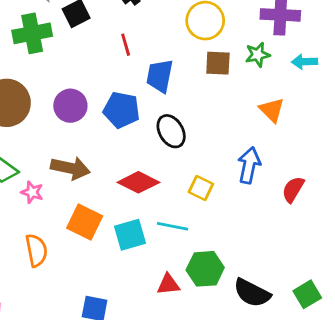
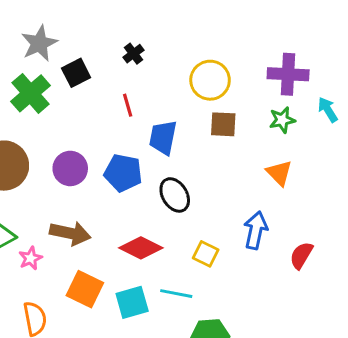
green cross: (32, 33) -> (30, 93), turned -30
green star: (258, 55) -> (282, 120), moved
cyan arrow: (304, 62) -> (328, 110), moved, turned 60
pink star: (32, 192) -> (30, 258), turned 30

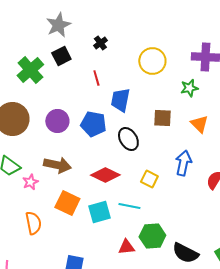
gray star: (39, 43) -> (58, 25), moved
green star: (282, 120) -> (189, 88), moved
brown square: (223, 124) -> (162, 118), moved

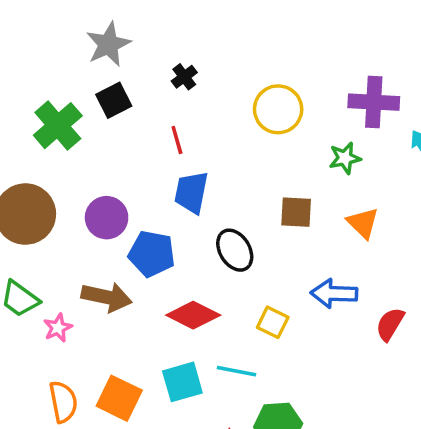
blue trapezoid: (120, 100) -> (191, 192), moved
blue pentagon: (93, 124) -> (152, 254), moved
blue arrow: (183, 163) -> (334, 293), turned -100
orange square: (67, 203) -> (119, 398), moved

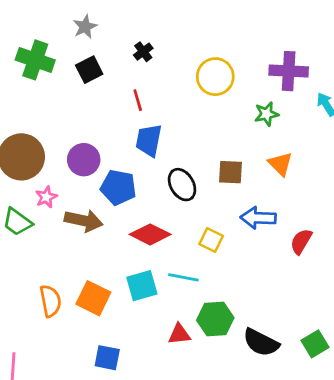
gray star: (108, 44) -> (85, 27), size x0.7
green cross: (58, 126) -> (35, 60), moved, turned -30
brown square: (296, 212) -> (230, 172), moved
pink star: (58, 328) -> (46, 197), moved

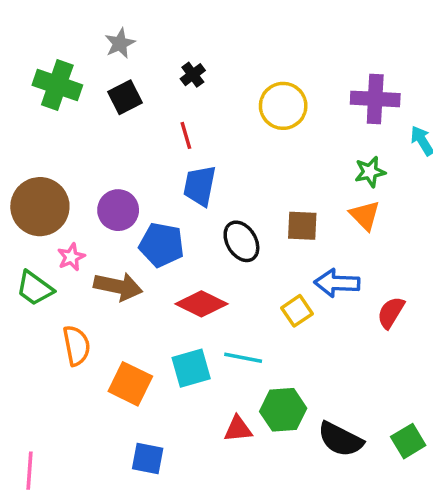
green star: (266, 114) -> (370, 172), moved
yellow square: (211, 240) -> (297, 311), moved, turned 30
orange semicircle: (50, 301) -> (76, 346), moved

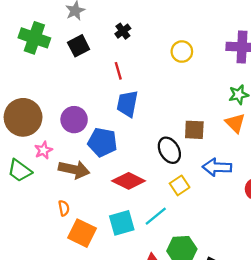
yellow circle: (283, 106) -> (182, 52), size x0.7
black ellipse: (241, 241) -> (169, 150), moved
yellow square: (297, 311) -> (180, 185), moved
orange semicircle: (76, 346) -> (64, 208), moved, size x0.6
cyan line: (243, 358) -> (156, 216), turned -50

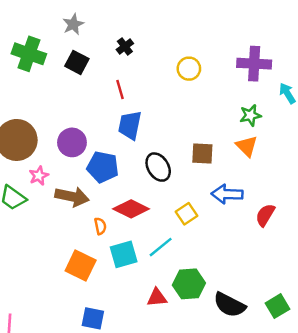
black square: (79, 46) -> (77, 62), turned -35
black ellipse: (169, 150) -> (158, 167), moved
orange semicircle: (64, 208) -> (100, 226), moved

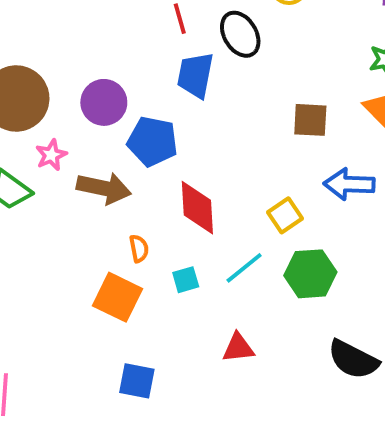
black ellipse: (158, 167) -> (240, 34), moved
red diamond: (131, 209) -> (197, 208), turned 60
orange semicircle: (100, 226) -> (139, 248), moved
cyan square: (124, 254) -> (186, 280), size x0.6
green hexagon: (189, 284) -> (310, 274), moved

